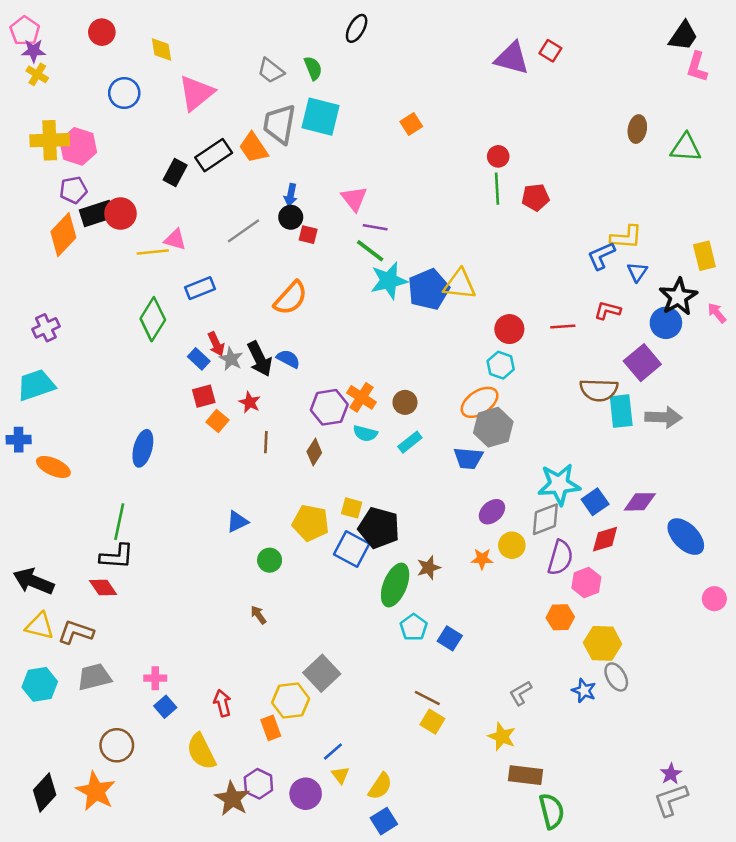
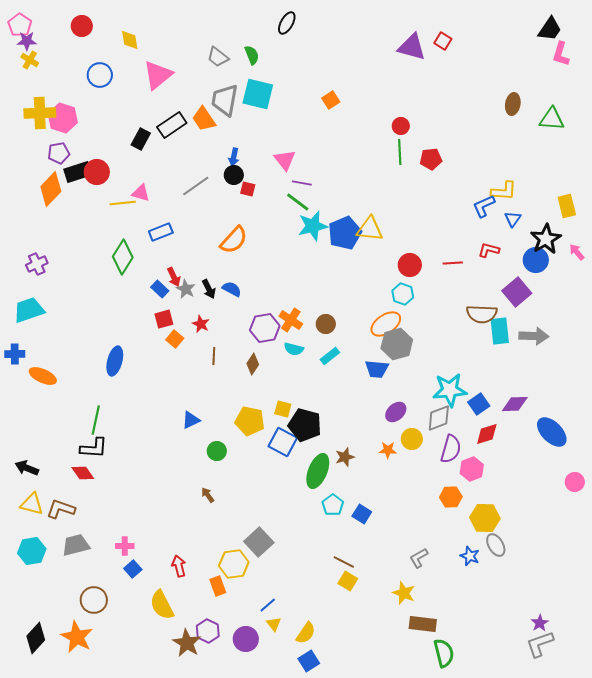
black arrow: (260, 359) -> (209, 289), size x0.7
black arrow: (34, 581) -> (27, 468), size x0.7

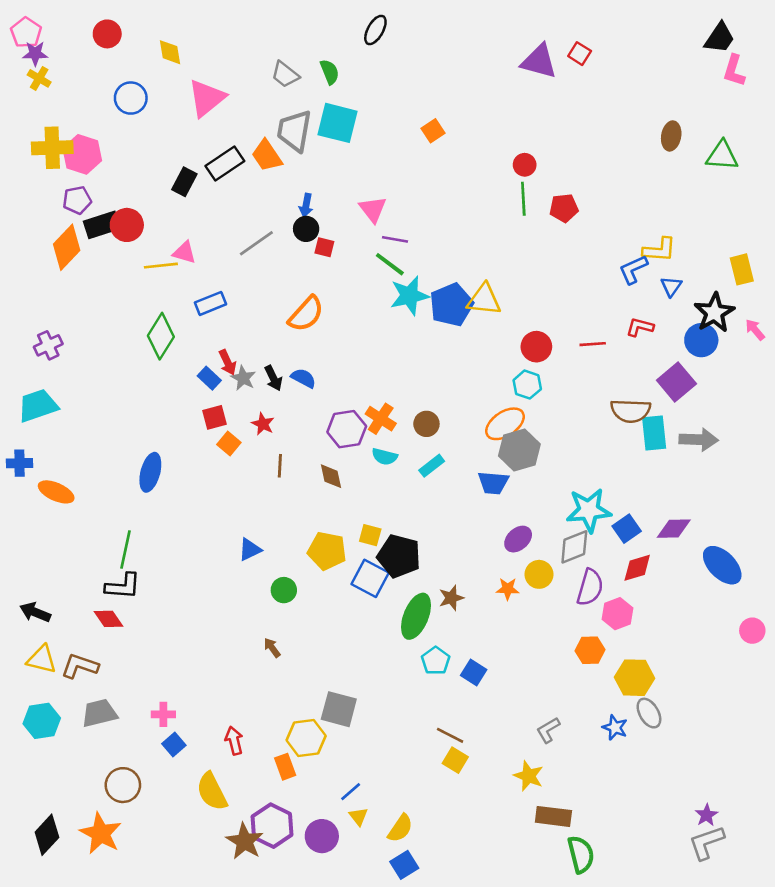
brown diamond: (253, 364) -> (331, 476), turned -45
gray square: (259, 542) -> (339, 709), turned -32
purple hexagon: (208, 631) -> (272, 826), size x1.4

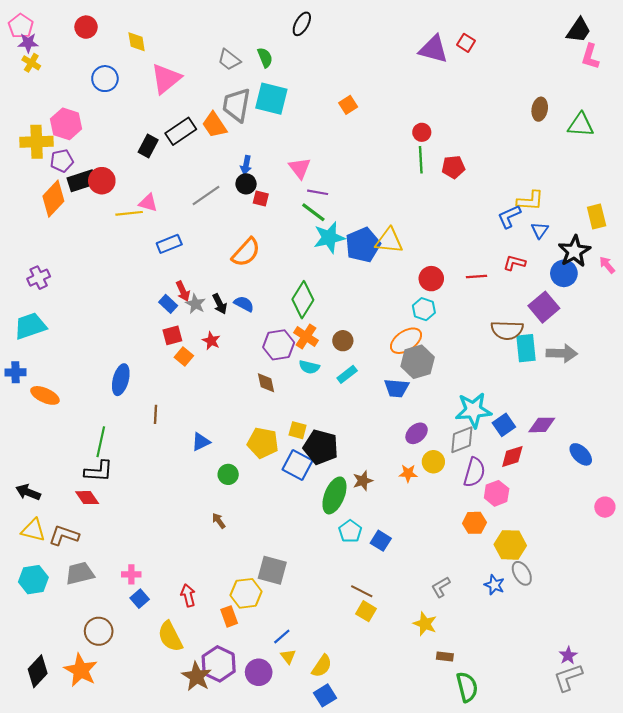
yellow cross: (52, 148) -> (37, 142), moved
green diamond: (161, 336) -> (303, 300), moved
brown line: (280, 466) -> (155, 414), moved
blue ellipse: (722, 565) -> (581, 454), size x0.7
brown rectangle: (553, 816) -> (445, 656), size x0.6

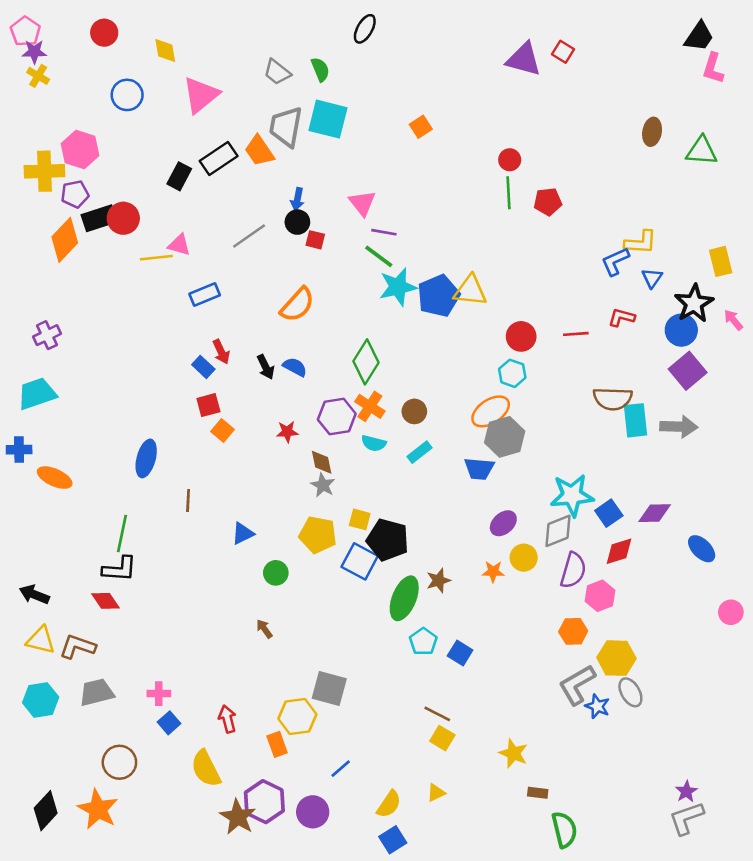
gray star: (195, 304) -> (323, 485), moved
purple square: (544, 307) -> (688, 371), moved
red star: (211, 341) -> (287, 432), moved, turned -30
gray L-shape: (441, 587) -> (577, 685), moved, size x1.6
yellow triangle: (288, 656) -> (436, 793), moved, turned 42

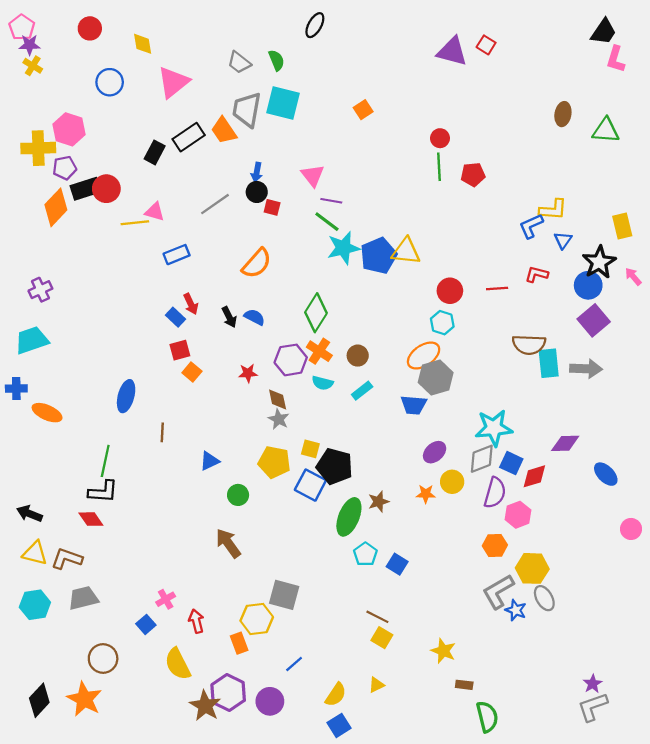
blue square: (609, 513) -> (511, 463), moved, turned -30
brown arrow: (264, 629) -> (228, 543), size x1.8
pink cross: (159, 694) -> (166, 599), moved, turned -30

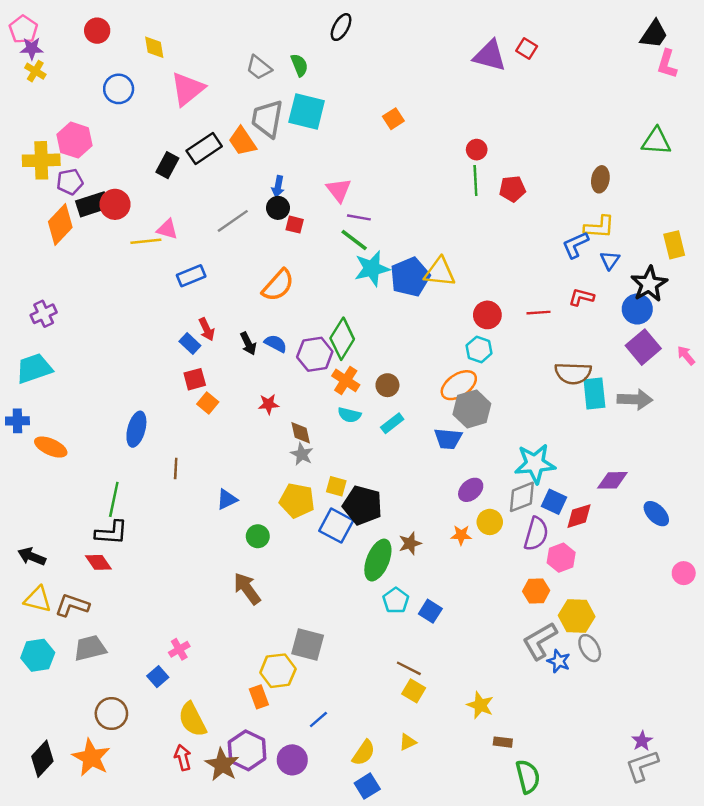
brown ellipse: (563, 114) -> (600, 179), moved
pink arrow: (633, 277) -> (686, 355), moved
purple hexagon: (291, 360) -> (315, 354), moved
red arrow: (196, 621) -> (183, 758), moved

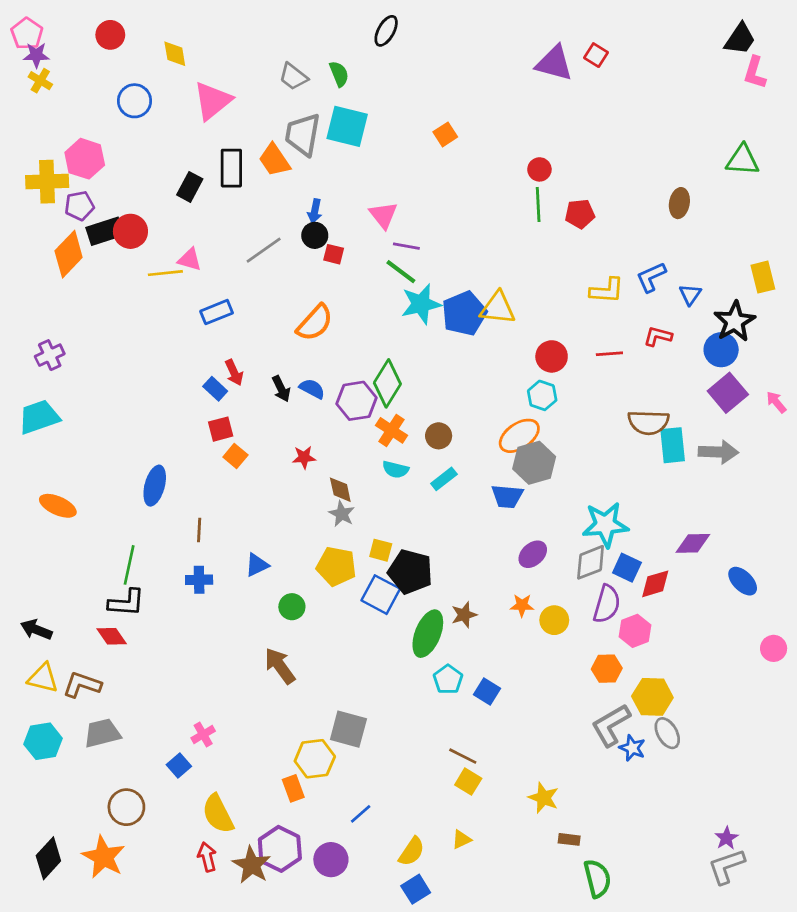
black rectangle: (204, 148) -> (231, 168), turned -56
yellow L-shape: (599, 227) -> (607, 291), moved
blue cross: (17, 421) -> (199, 580), moved
yellow circle: (490, 522) -> (554, 620), moved

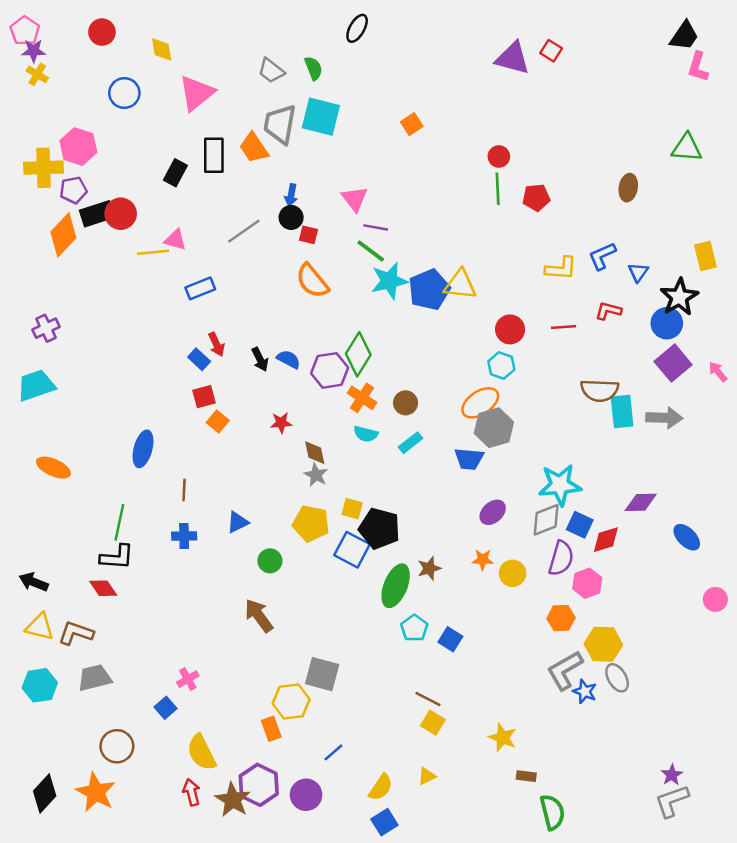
orange semicircle: (315, 323) -> (312, 281), moved, turned 99

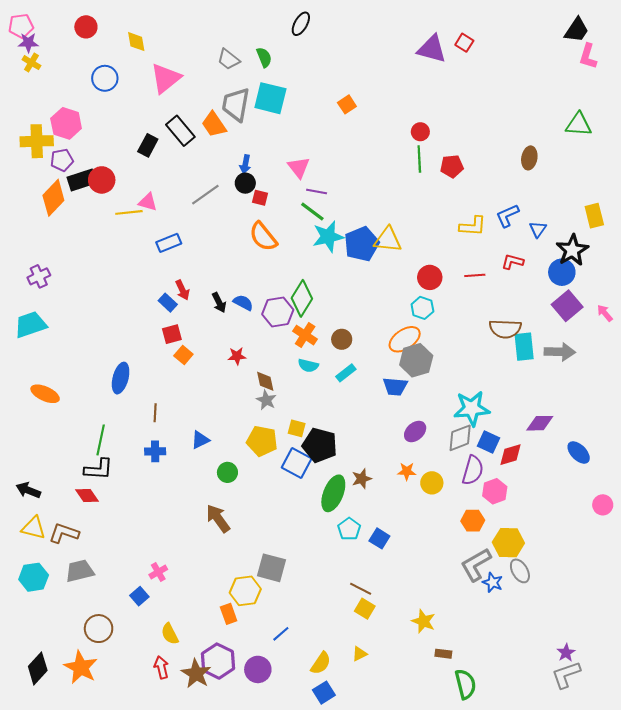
pink pentagon: (25, 31) -> (21, 26), turned 30
black rectangle: (214, 155) -> (180, 131), turned -40
yellow semicircle: (202, 752) -> (170, 634), size x0.7

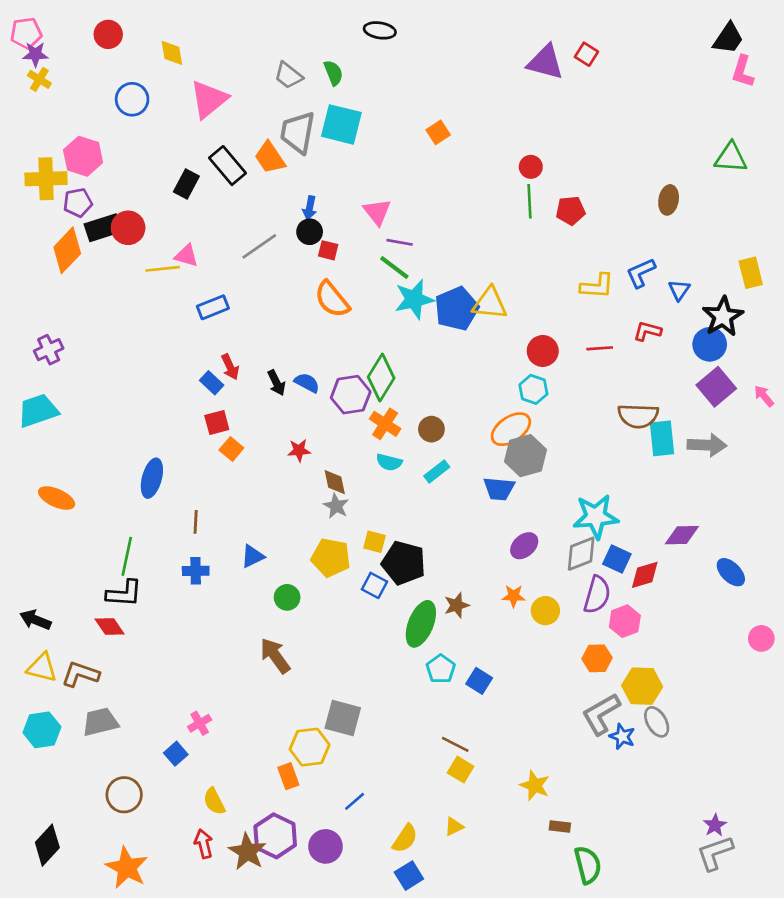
black ellipse: (301, 24) -> (380, 30), turned 70
blue square: (297, 463) -> (374, 585), size x0.7
orange star: (81, 667) -> (127, 868), moved

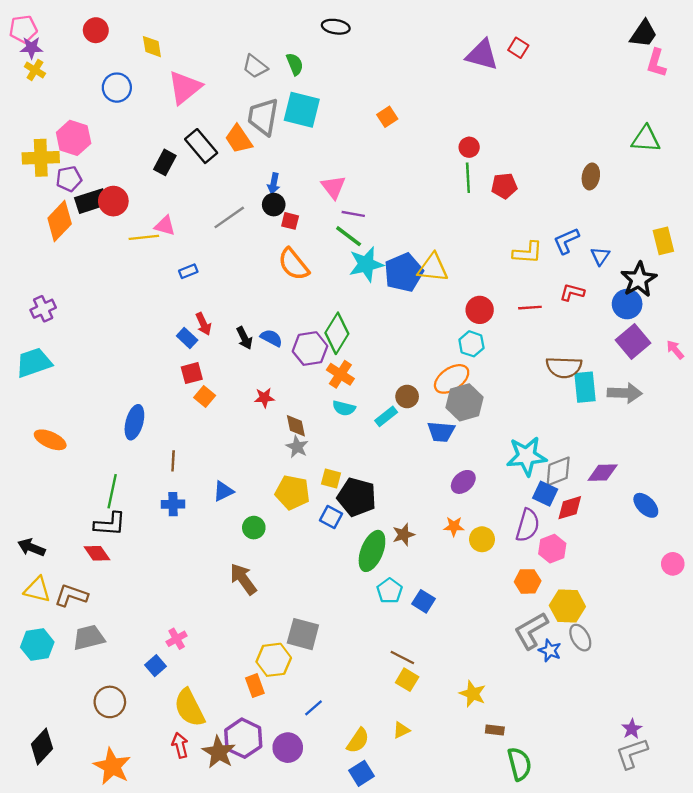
blue rectangle: (213, 307) -> (188, 271), size x0.7
brown circle: (431, 429) -> (407, 396), moved
gray diamond: (581, 554) -> (558, 471), moved
yellow semicircle: (214, 801) -> (189, 708), size x1.6

